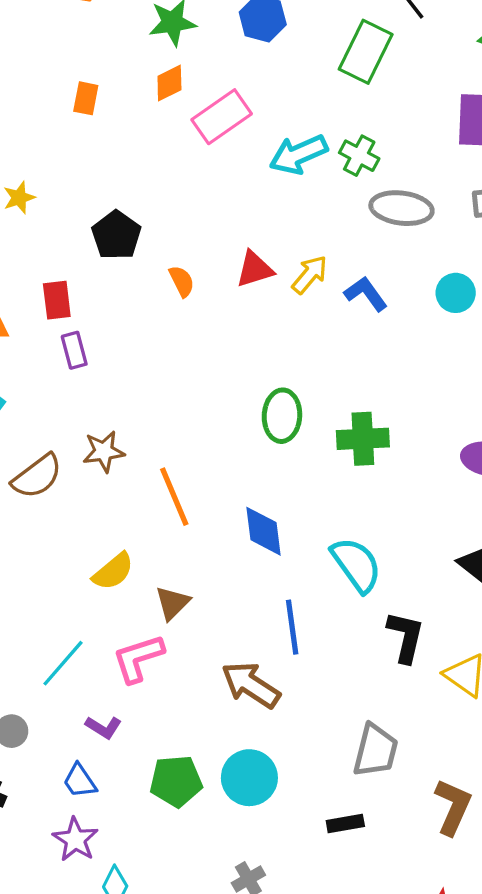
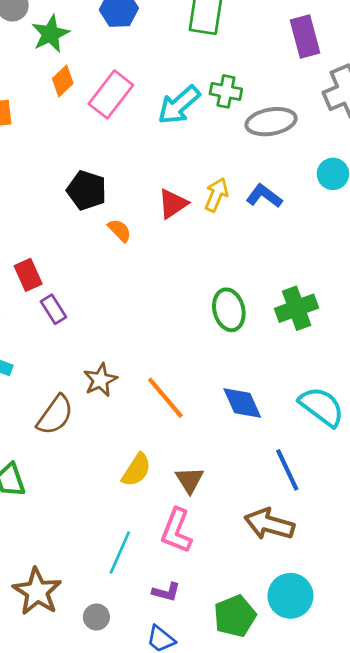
black pentagon: (116, 235) -> (87, 190), moved
pink L-shape: (138, 658) -> (176, 531), turned -33

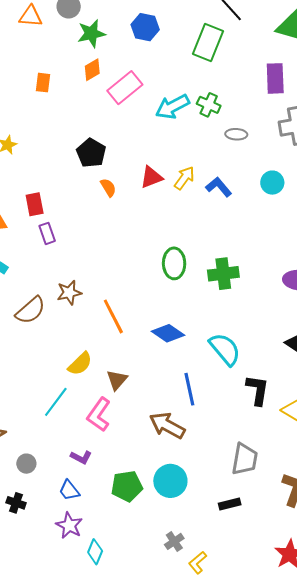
gray ellipse: (271, 122) -> (236, 134), size x0.6
blue diamond: (242, 403) -> (168, 333), turned -44
cyan line: (120, 552) -> (56, 402), moved

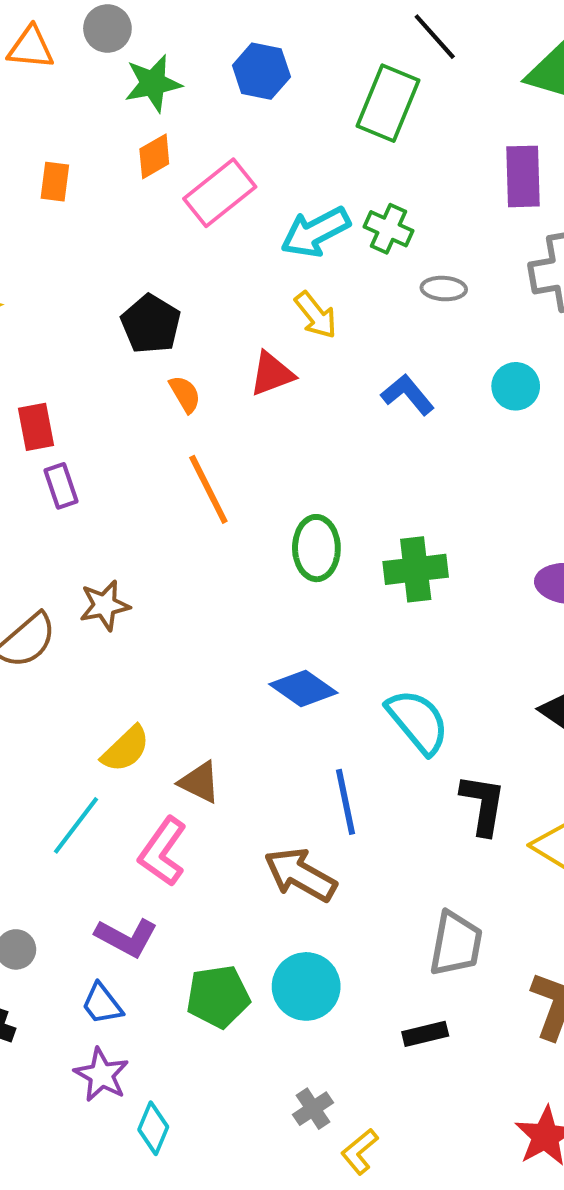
yellow arrow: (184, 178) -> (316, 315), moved, turned 105
orange line: (113, 316) -> (208, 489), moved
brown triangle: (117, 380) -> (200, 782), turned -45
purple L-shape: (81, 457) -> (126, 937), size x1.4

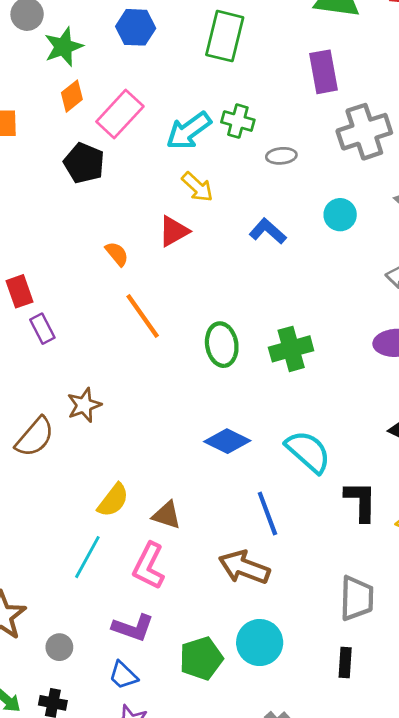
black pentagon: (151, 324) -> (84, 163), moved
black rectangle: (425, 1034) -> (345, 662), turned -64

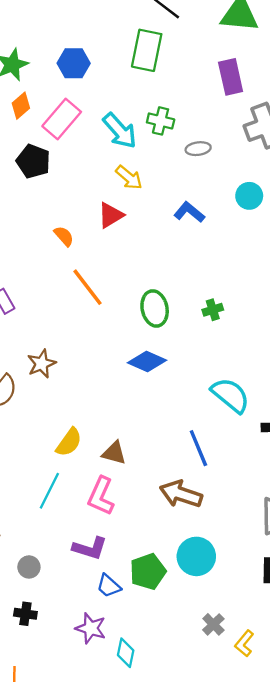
blue hexagon: (136, 27) -> (74, 63), moved
cyan arrow: (189, 131) -> (120, 131), turned -93
green cross: (291, 349) -> (213, 310), size x0.6
blue diamond: (227, 441) -> (147, 361), moved
blue trapezoid: (123, 675) -> (109, 586), moved

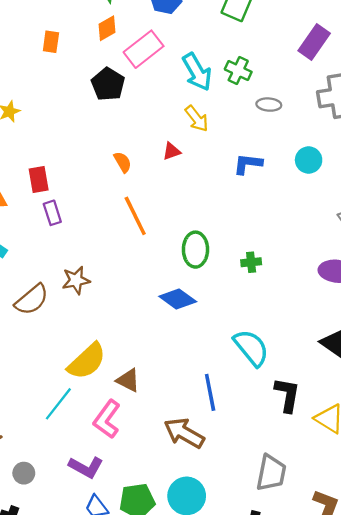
purple rectangle: (231, 77) -> (314, 42), turned 36
blue L-shape: (189, 212) -> (248, 164), turned -44
red triangle: (111, 215) -> (172, 151), size x0.7
yellow semicircle: (69, 442) -> (87, 361), size x1.4

